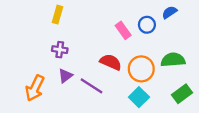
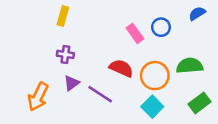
blue semicircle: (170, 12) -> (197, 13), moved

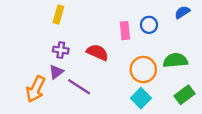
pink rectangle: (135, 33) -> (125, 31), turned 30
red semicircle: (121, 68) -> (97, 52), moved
purple triangle: (72, 83) -> (56, 72), moved
purple line: (100, 94) -> (79, 87), moved

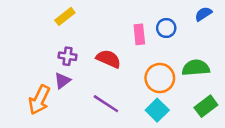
yellow rectangle: (58, 15) -> (65, 16), turned 36
purple line: (79, 87) -> (106, 104), moved

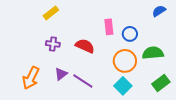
blue circle: (166, 28) -> (130, 34), moved
purple triangle: (62, 81) -> (61, 74), moved

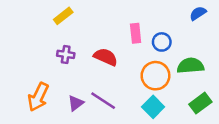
purple triangle: (61, 74) -> (76, 103), moved

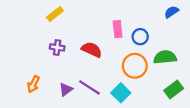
orange arrow: (38, 97) -> (33, 84), size x0.7
cyan square: (153, 107) -> (121, 93), moved

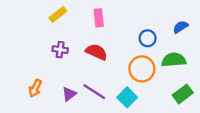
blue semicircle: (171, 12) -> (181, 27), moved
pink rectangle: (118, 29) -> (99, 18), moved

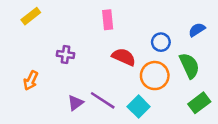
yellow rectangle: (58, 14) -> (31, 16), moved
red semicircle: (96, 52) -> (124, 57), moved
green semicircle: (174, 60) -> (189, 66), turned 70
orange arrow: (35, 88) -> (31, 81), moved

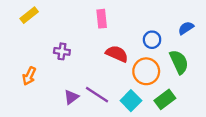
green rectangle: (199, 103) -> (165, 99), moved

